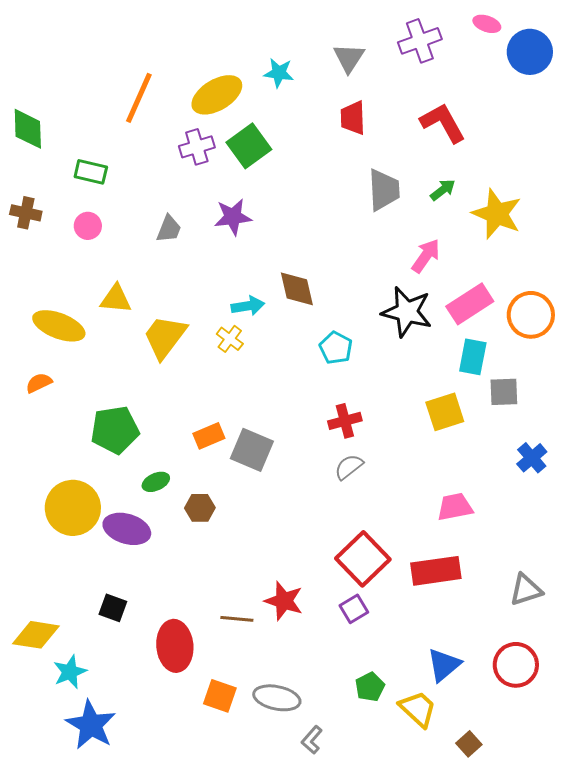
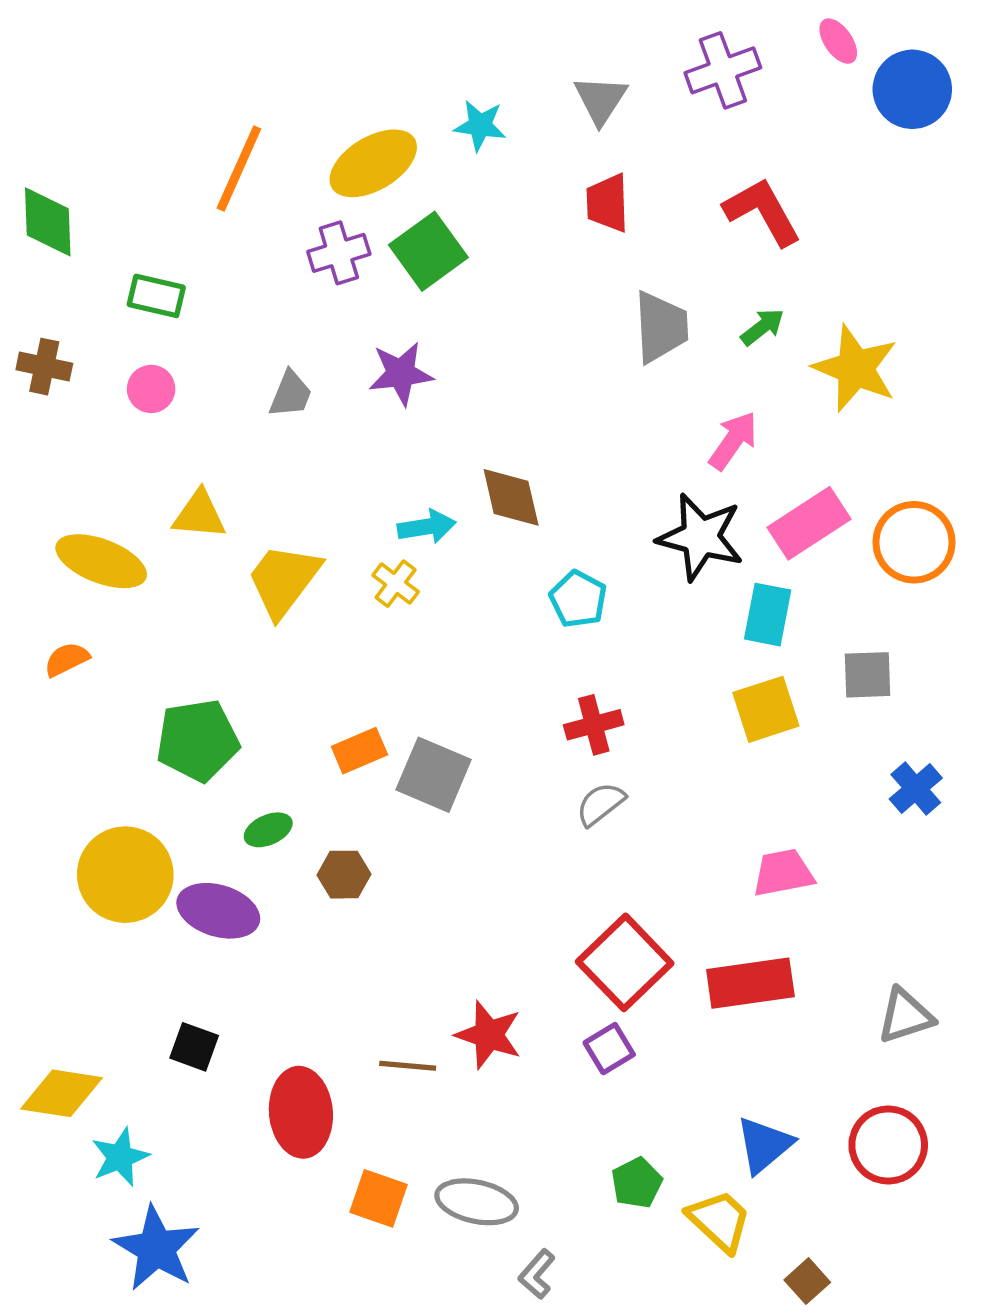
pink ellipse: (487, 24) -> (838, 41), turned 36
cyan rectangle: (473, 357) -> (768, 615), moved

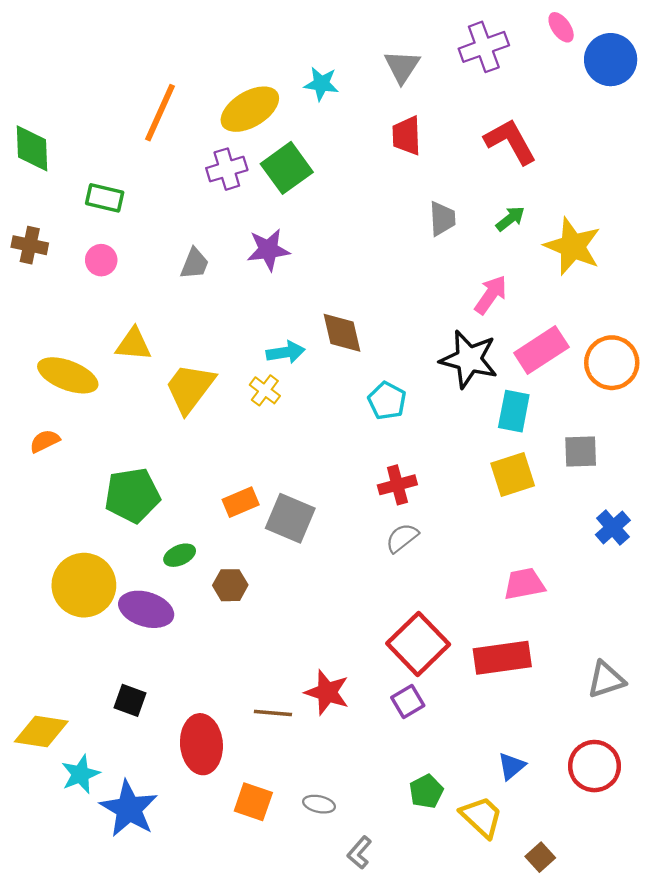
gray trapezoid: (661, 327) -> (442, 219), size x0.7
blue triangle: (764, 1145) -> (511, 766), size x0.7
gray ellipse: (477, 1202) -> (319, 804), size x0.6
blue star: (156, 1248) -> (129, 809), moved

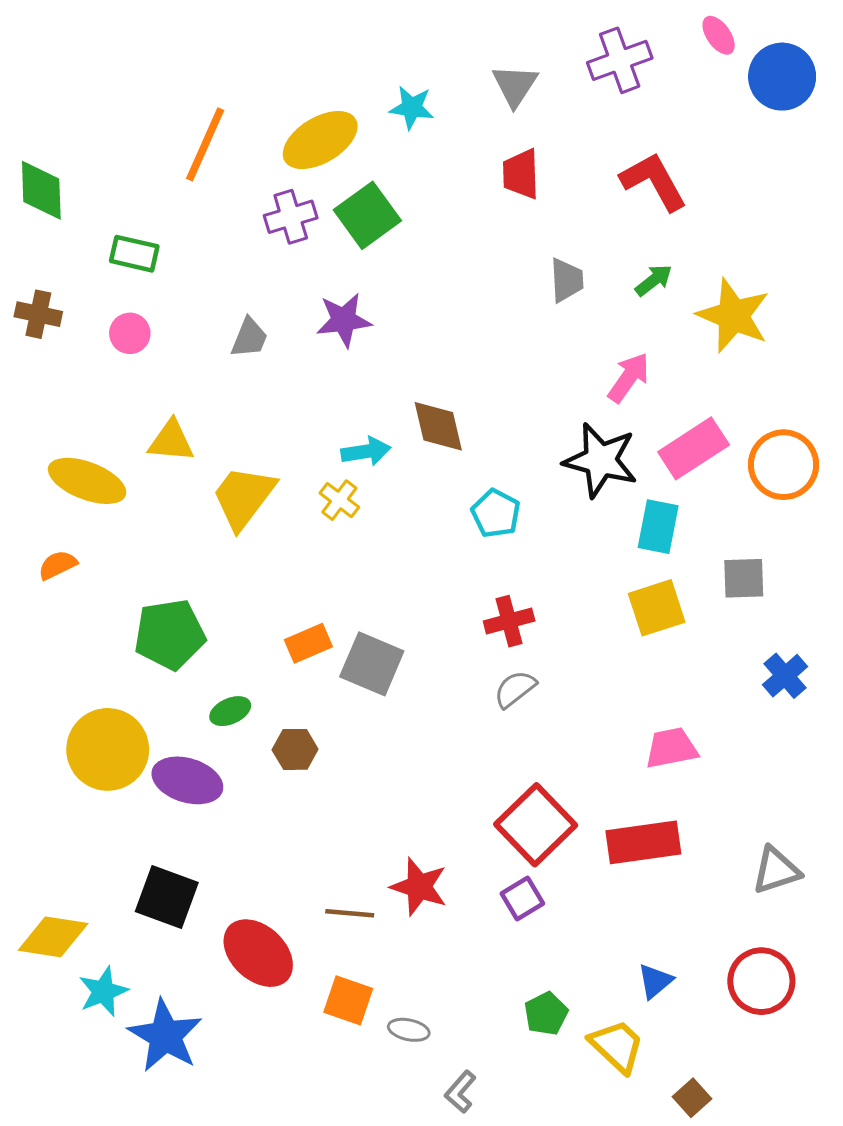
black square: (130, 700) -> (167, 897), size x1.5
red ellipse: (201, 744) -> (258, 953), turned -42
orange square: (253, 802) -> (348, 1000), moved

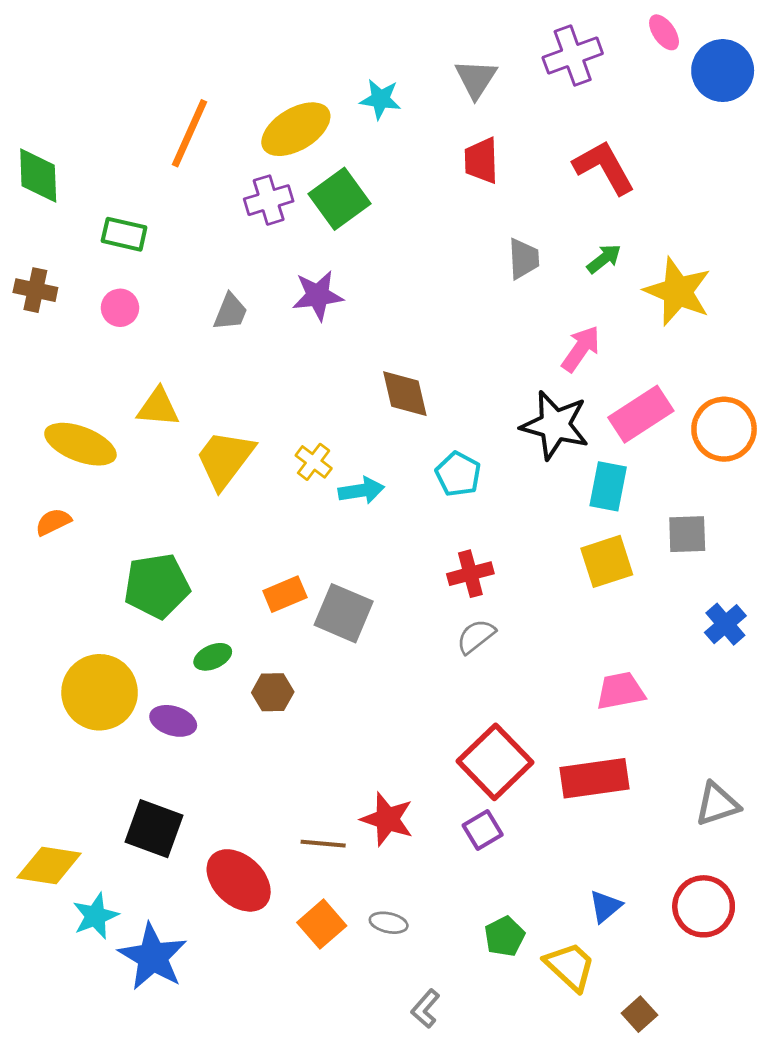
cyan arrow: (366, 451) -> (361, 490), moved
purple ellipse: (187, 780) -> (173, 721), size x0.7
orange square: (348, 1000) -> (322, 924), turned 30
gray ellipse: (409, 1030) -> (389, 923), moved

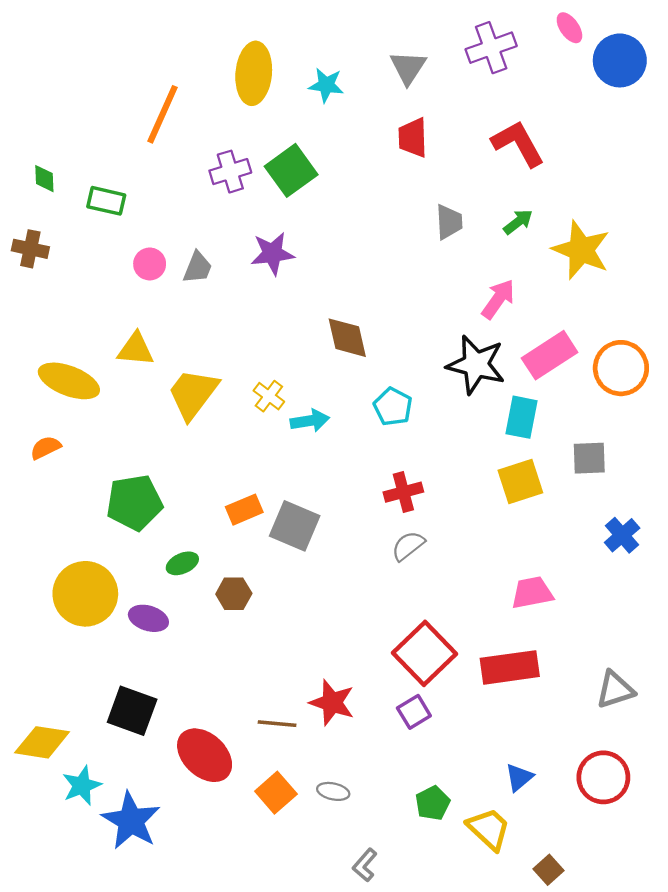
yellow ellipse: (296, 129) -> (254, 73), moved, turned -54
green diamond: (38, 176) -> (44, 179), moved, size x0.6
pink circle: (120, 308) -> (150, 264), moved

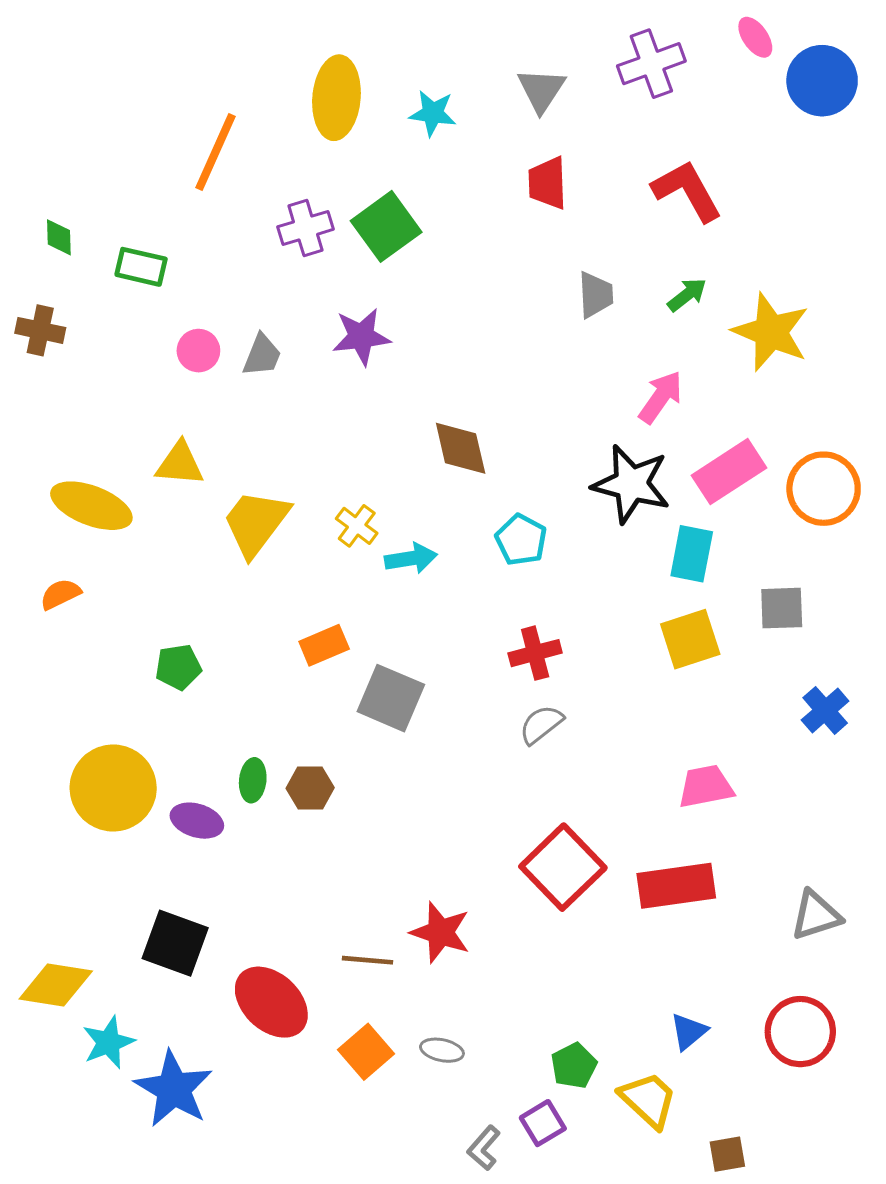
green pentagon: (134, 503) -> (178, 667), size x0.6
orange rectangle: (244, 510) -> (324, 645), moved
green ellipse: (182, 563) -> (253, 780), moved, turned -60
purple square: (414, 712) -> (543, 1123), moved
brown square: (548, 870) -> (727, 1154), turned 32

